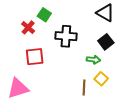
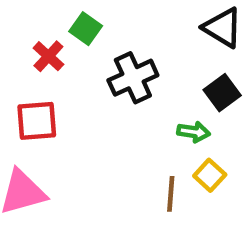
black cross: (66, 36) -> (133, 78), turned -30
red square: (35, 57) -> (37, 121), moved

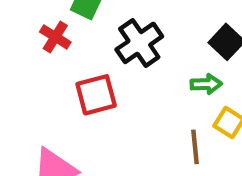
red square: (37, 121) -> (96, 95), moved

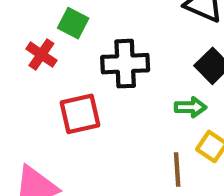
black cross: (139, 43) -> (125, 64), turned 30

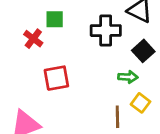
green square: (73, 23) -> (55, 19), turned -30
black cross: (125, 64) -> (106, 31), moved

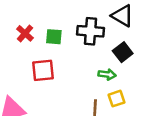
green square: (55, 19) -> (54, 37), moved
yellow square: (140, 103) -> (117, 99), turned 30

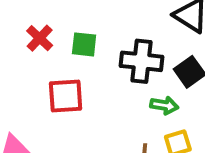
black cross: (91, 31) -> (141, 61), moved

